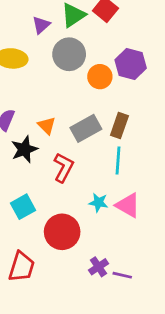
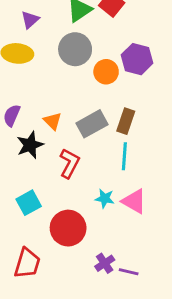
purple triangle: (41, 25) -> (30, 20), moved

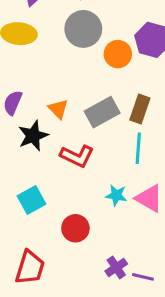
red L-shape: (69, 163) -> (77, 156), turned 88
red circle: (68, 228) -> (75, 228), size x0.7

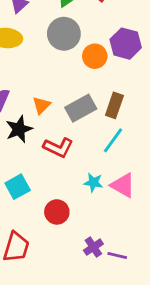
orange triangle: (58, 109) -> (41, 105), turned 30
cyan line: (138, 148) -> (113, 140), turned 32

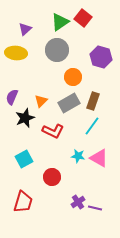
orange circle: (95, 56) -> (73, 77), moved

